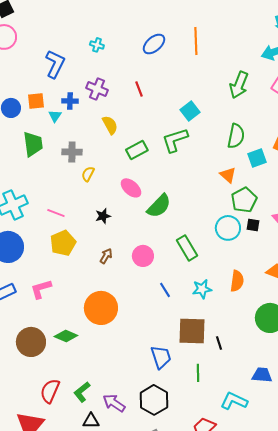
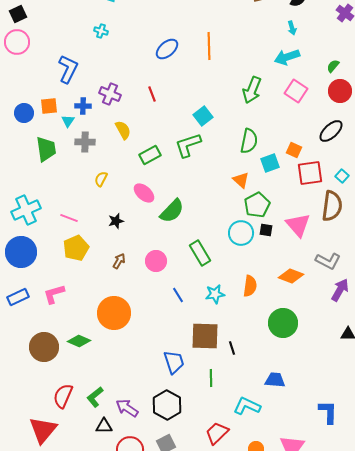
cyan cross: (97, 45) -> (101, 31), moved
gray cross: (72, 152) -> (85, 142), moved

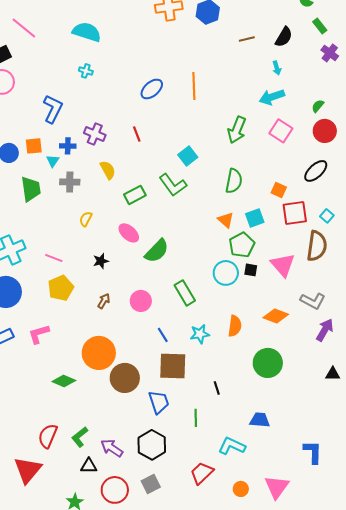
green L-shape: (188, 145) -> (173, 185), turned -108
cyan square: (270, 163) -> (255, 218), moved
brown square: (205, 336) -> (173, 366), moved
brown circle: (44, 347) -> (125, 378), moved

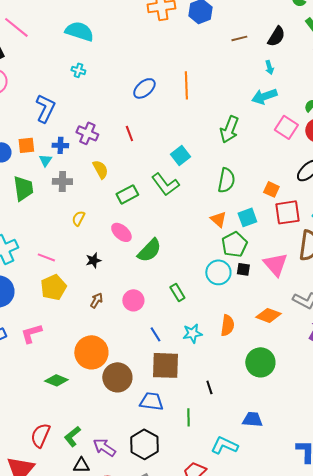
pink square: (281, 131) -> (286, 127), moved
green rectangle: (185, 293) -> (177, 292), size x0.7
blue trapezoid: (159, 402) -> (151, 401), turned -65

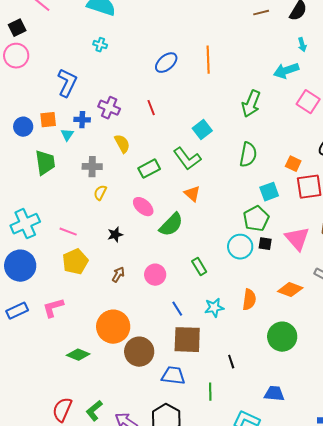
cyan arrow: (269, 67) -> (302, 45), moved
gray cross: (62, 181) -> (92, 167), moved
orange triangle: (218, 219) -> (192, 194), moved

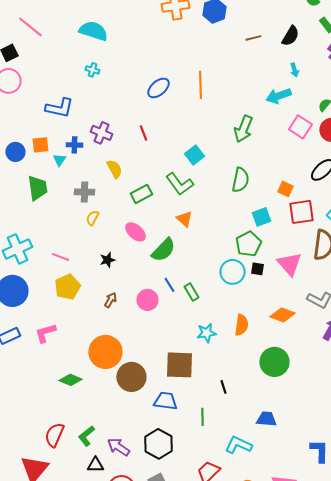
blue L-shape: (67, 83) -> (59, 108), turned 76
blue line: (177, 309) -> (169, 285), moved

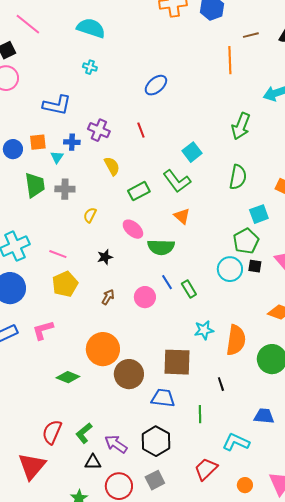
orange line: (200, 85) -> (230, 60), moved
gray cross: (84, 192) -> (65, 189), moved
green semicircle: (163, 250) -> (161, 247), turned 48
orange semicircle: (241, 325) -> (236, 340), moved, size x1.4

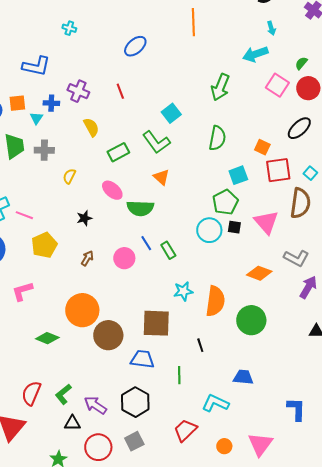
orange line: (230, 60) -> (193, 22), moved
pink line: (58, 254) -> (24, 215), moved

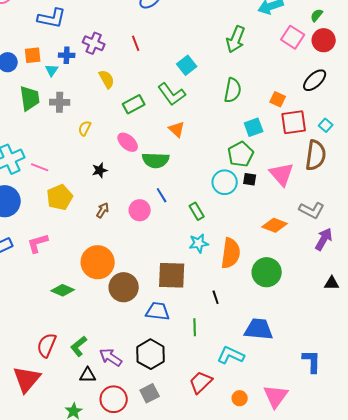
green rectangle: (168, 250) -> (197, 211), moved
blue trapezoid: (243, 377) -> (259, 329), size x1.4

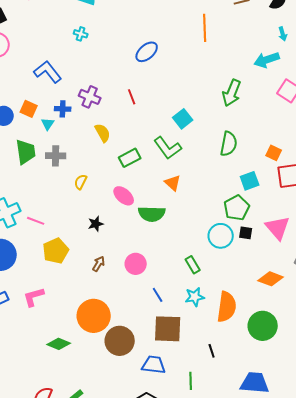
blue L-shape: (52, 18) -> (48, 72), turned -140
orange square: (33, 55) -> (29, 109), turned 30
blue line: (162, 195) -> (158, 295), moved

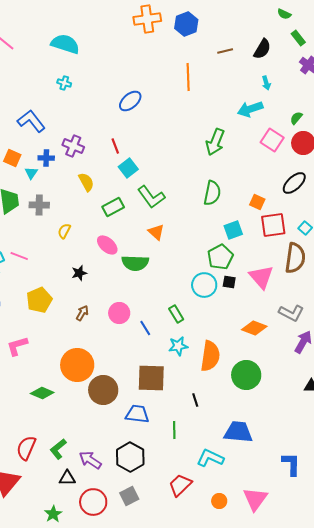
cyan square: (183, 119) -> (128, 168), moved
pink line: (36, 221) -> (19, 256), moved
blue line: (158, 295) -> (145, 328), moved

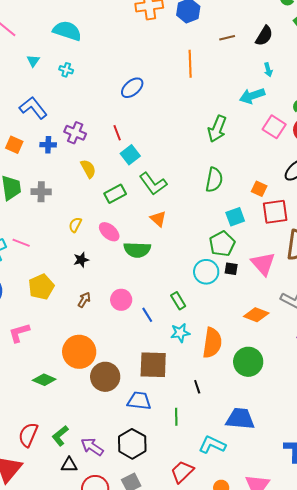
cyan triangle: (31, 173) -> (33, 61), moved
yellow semicircle: (64, 231) -> (75, 225), moved

